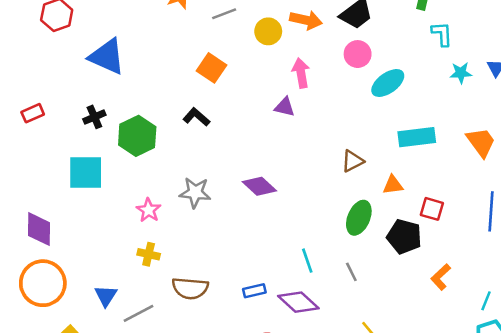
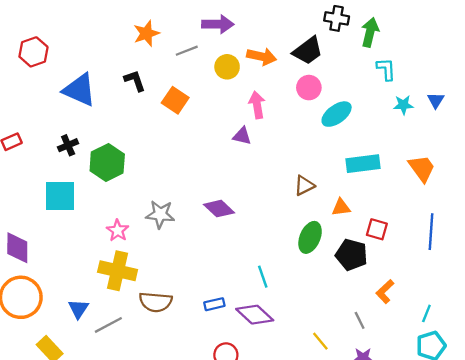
black L-shape: (196, 117) -> (135, 81), moved, turned 30
yellow cross: (149, 254) -> (118, 271), size x1.8
gray line: (351, 272) -> (360, 320), moved

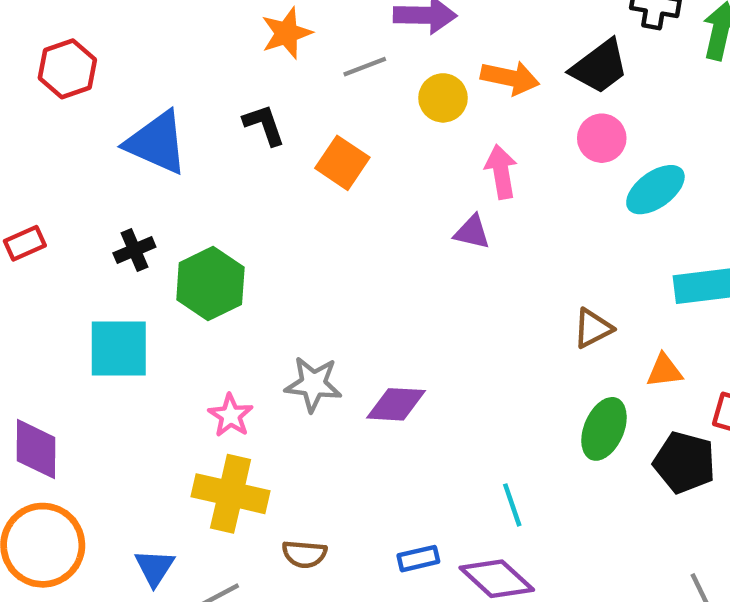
purple diamond: (219, 209) -> (396, 404), moved, turned -40
brown semicircle: (156, 302) -> (304, 554), size x0.7

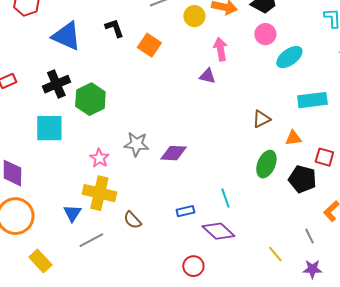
black cross: (134, 250) -> (56, 84), size x1.5
brown semicircle: (304, 554) -> (132, 220), turned 42
blue rectangle: (418, 559) -> (185, 211), moved
blue triangle: (155, 568) -> (72, 213), moved

